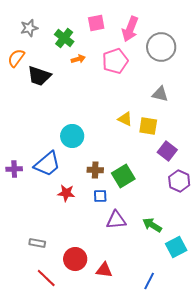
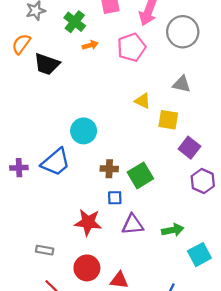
yellow triangle: (125, 119) -> (143, 101), moved
red star: (66, 193) -> (88, 222), moved, size x1.4
green arrow: (152, 225) -> (173, 230), turned 138

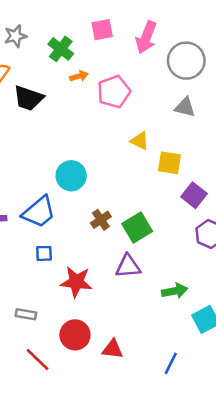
pink pentagon: (131, 47) -> (114, 92), moved
gray triangle: (182, 84) -> (185, 107), moved
brown cross: (109, 169) -> (101, 220), turned -36
blue square: (115, 198) -> (44, 253), moved
purple triangle: (133, 224) -> (128, 266), moved

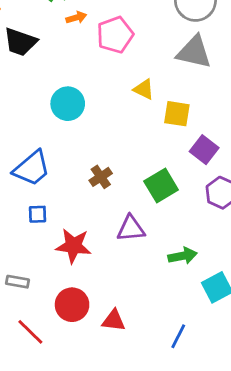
gray triangle: (185, 107) -> (194, 52), size x1.5
cyan circle: (71, 176) -> (68, 104), moved
green square: (137, 228) -> (161, 186), moved

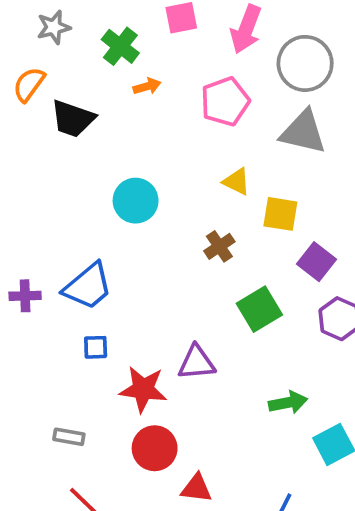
pink pentagon: (115, 35) -> (225, 102), moved
brown cross: (101, 177) -> (219, 246), moved
purple triangle: (131, 229) -> (197, 363), moved
red circle: (72, 305) -> (155, 448), moved

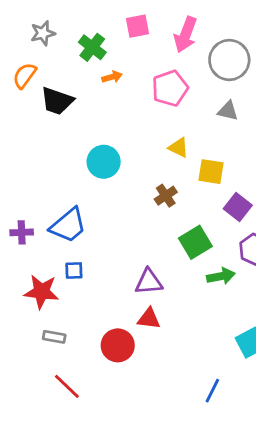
gray triangle: (303, 132) -> (228, 111), size x0.6
red star: (143, 389) -> (41, 292), moved
green arrow: (288, 403) -> (221, 276), moved
red triangle: (197, 488) -> (149, 319), moved

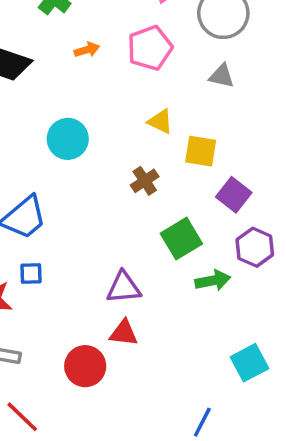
orange arrow: (112, 77) -> (87, 50), moved

